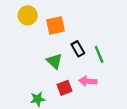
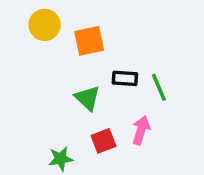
black rectangle: (78, 49) -> (125, 78), turned -56
pink arrow: (88, 81) -> (141, 130), turned 102

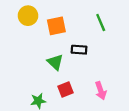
green line: (159, 87) -> (101, 22), moved
pink arrow: (141, 130) -> (101, 91), moved, turned 144

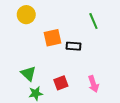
orange square: (56, 26) -> (52, 38), moved
green triangle: (55, 62) -> (28, 73), moved

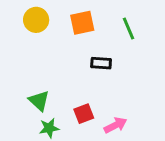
orange square: (52, 38) -> (82, 23), moved
pink arrow: (93, 84) -> (115, 125), moved, turned -98

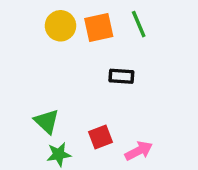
yellow circle: (36, 20) -> (61, 26), moved
green line: (128, 29) -> (139, 24), moved

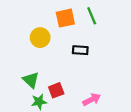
yellow circle: (61, 26) -> (40, 38), moved
red square: (100, 137) -> (56, 90), moved

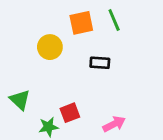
green triangle: (31, 80) -> (20, 100), moved

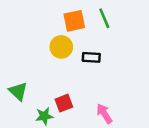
yellow circle: (50, 47) -> (61, 47), moved
pink arrow: (114, 124) -> (104, 113), turned -96

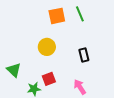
yellow circle: (61, 47) -> (47, 47), moved
black rectangle: (91, 57) -> (84, 55), moved, turned 72

